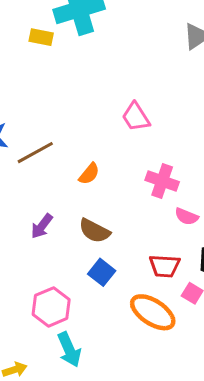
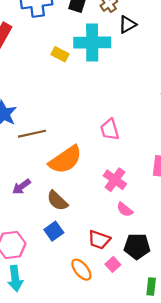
orange semicircle: (89, 174) -> (65, 160), size x2.0
orange ellipse: (153, 312) -> (81, 270), size x0.7

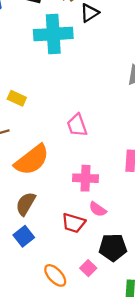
yellow rectangle: (60, 54) -> (17, 98), moved
pink cross: (115, 180) -> (85, 178), turned -30
brown semicircle: (57, 201) -> (26, 204), turned 80
red trapezoid: (99, 240) -> (73, 223), moved

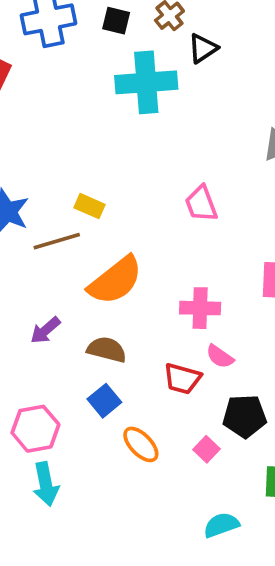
yellow rectangle: (17, 98) -> (89, 206), moved
pink trapezoid: (77, 125) -> (201, 204), moved
brown semicircle: (26, 204) -> (107, 350), turned 75
orange ellipse: (55, 275) -> (141, 444), moved

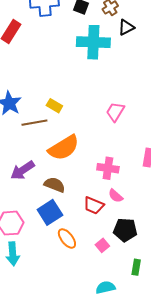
pink trapezoid: (201, 204) -> (115, 112), turned 45
purple arrow: (45, 330) -> (22, 170), size x1.4
blue square: (104, 401) -> (50, 212), size x1.4

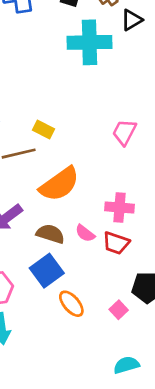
pink semicircle: (116, 196) -> (85, 233), moved
red trapezoid: (94, 205) -> (116, 243), moved

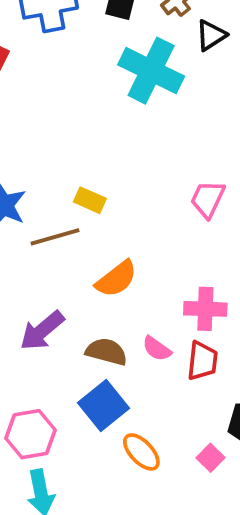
cyan cross: (89, 42) -> (151, 71), turned 30
orange semicircle: (59, 184) -> (116, 279), size x0.7
red trapezoid: (116, 243) -> (202, 361), turned -100

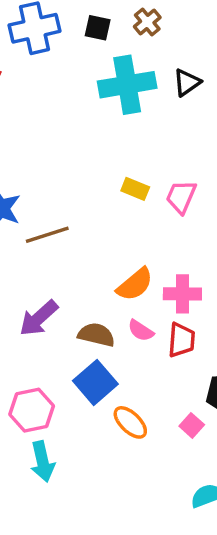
black triangle: (211, 35) -> (187, 83), moved
cyan cross: (151, 71) -> (127, 85), turned -34
yellow rectangle: (90, 200) -> (135, 189), moved
orange semicircle: (116, 279) -> (135, 284), moved

